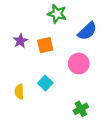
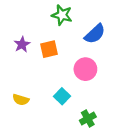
cyan square: (45, 83) -> (62, 96), moved
yellow semicircle: (19, 92) -> (21, 100), turned -72

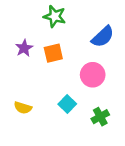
green star: (62, 15) -> (55, 16), moved
green cross: (88, 119) -> (100, 117), moved

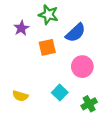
blue semicircle: (103, 37) -> (76, 33), moved
purple star: (24, 48) -> (21, 28), moved

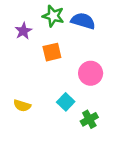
blue semicircle: (76, 33) -> (83, 21), moved, turned -120
green cross: (89, 104) -> (89, 119), moved

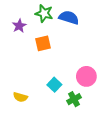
pink circle: (91, 73) -> (86, 76), moved
yellow semicircle: (22, 106) -> (20, 97), moved

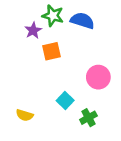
purple star: (19, 26) -> (33, 30), moved
pink circle: (86, 76) -> (98, 77), moved

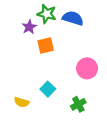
cyan square: (65, 100) -> (48, 89), moved

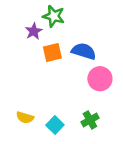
blue semicircle: (73, 18) -> (84, 51), moved
cyan square: (48, 89) -> (55, 125), moved

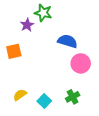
orange square: (52, 52) -> (14, 51), moved
yellow semicircle: (25, 117) -> (20, 95), turned 128

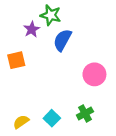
blue semicircle: (67, 41) -> (62, 40), moved, turned -78
yellow semicircle: (20, 95) -> (21, 122), moved

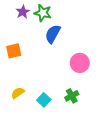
purple star: (32, 29) -> (23, 12), moved
yellow semicircle: (21, 122) -> (18, 93), moved

